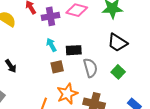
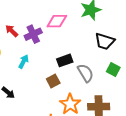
cyan arrow: (51, 45) -> (24, 62), moved, turned 72

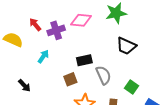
green square: (113, 70) -> (131, 87), moved

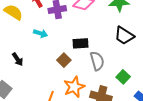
cyan arrow: (43, 56) -> (41, 33), turned 64
brown square: (70, 79) -> (64, 60), turned -32

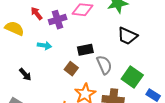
green square: (123, 77) -> (132, 77), size x1.5

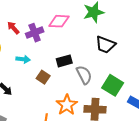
brown square: (71, 69) -> (43, 77), moved

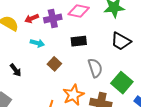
red arrow: (13, 28) -> (32, 18), moved, turned -80
black rectangle: (64, 61) -> (79, 41), moved

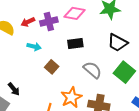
gray semicircle: (95, 68) -> (92, 70), turned -30
black arrow: (16, 70) -> (14, 89), moved
green square: (122, 83) -> (124, 72), moved

